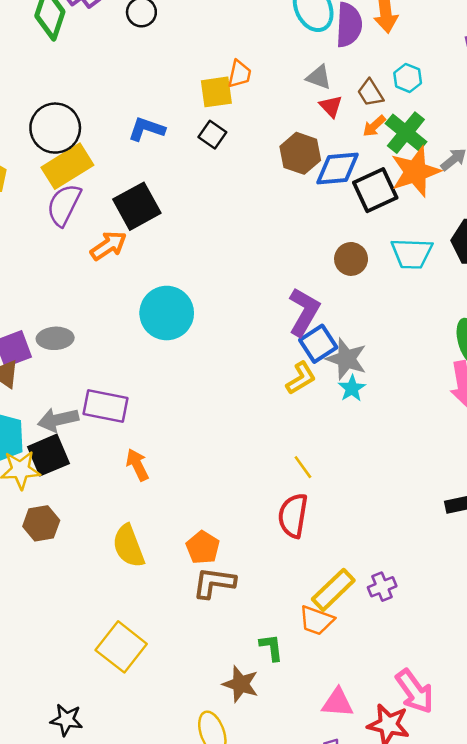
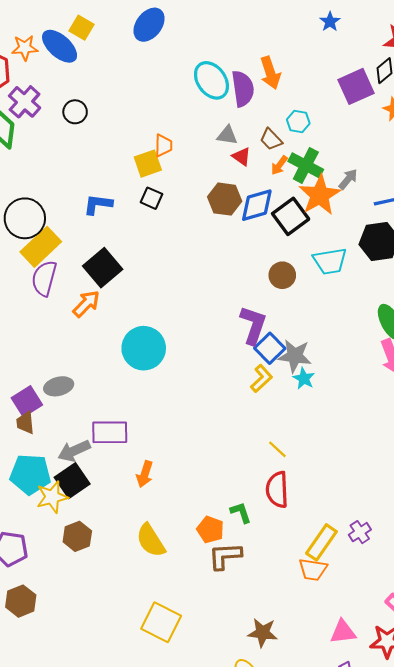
orange arrow: (137, 465) -> (145, 474), turned -125
green L-shape: (271, 647) -> (241, 512), moved

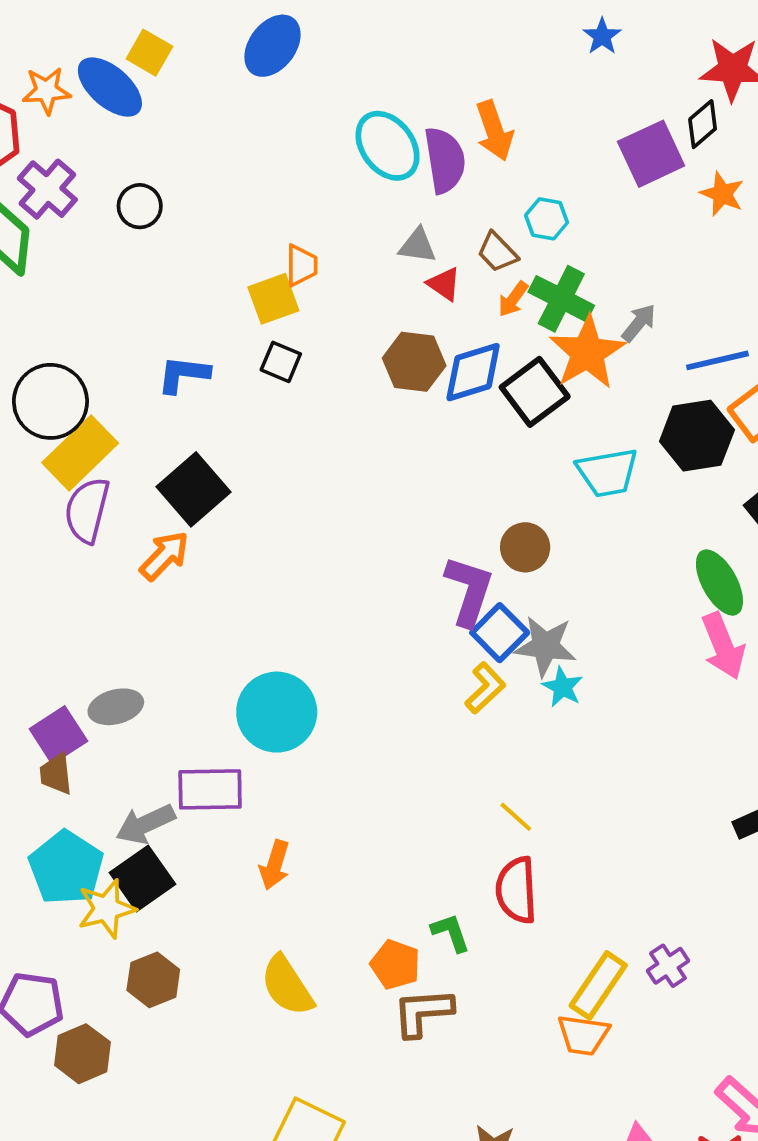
brown circle: (282, 275) -> (525, 547), moved
cyan circle: (144, 348) -> (277, 712), moved
cyan pentagon: (30, 474) -> (66, 868), turned 30
brown hexagon: (21, 601) -> (82, 1054), moved

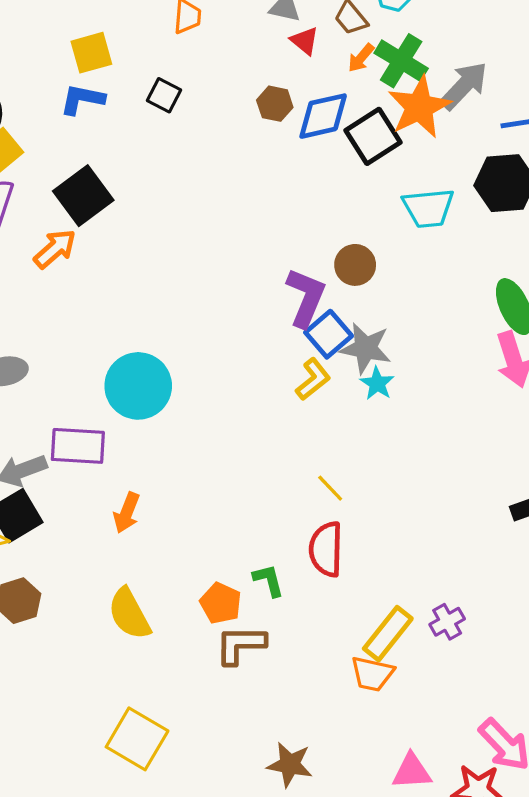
yellow square: (273, 299) -> (91, 53), moved
gray arrow: (639, 323) -> (464, 86), size x1.6
brown hexagon: (414, 362) -> (275, 104), size x0.7

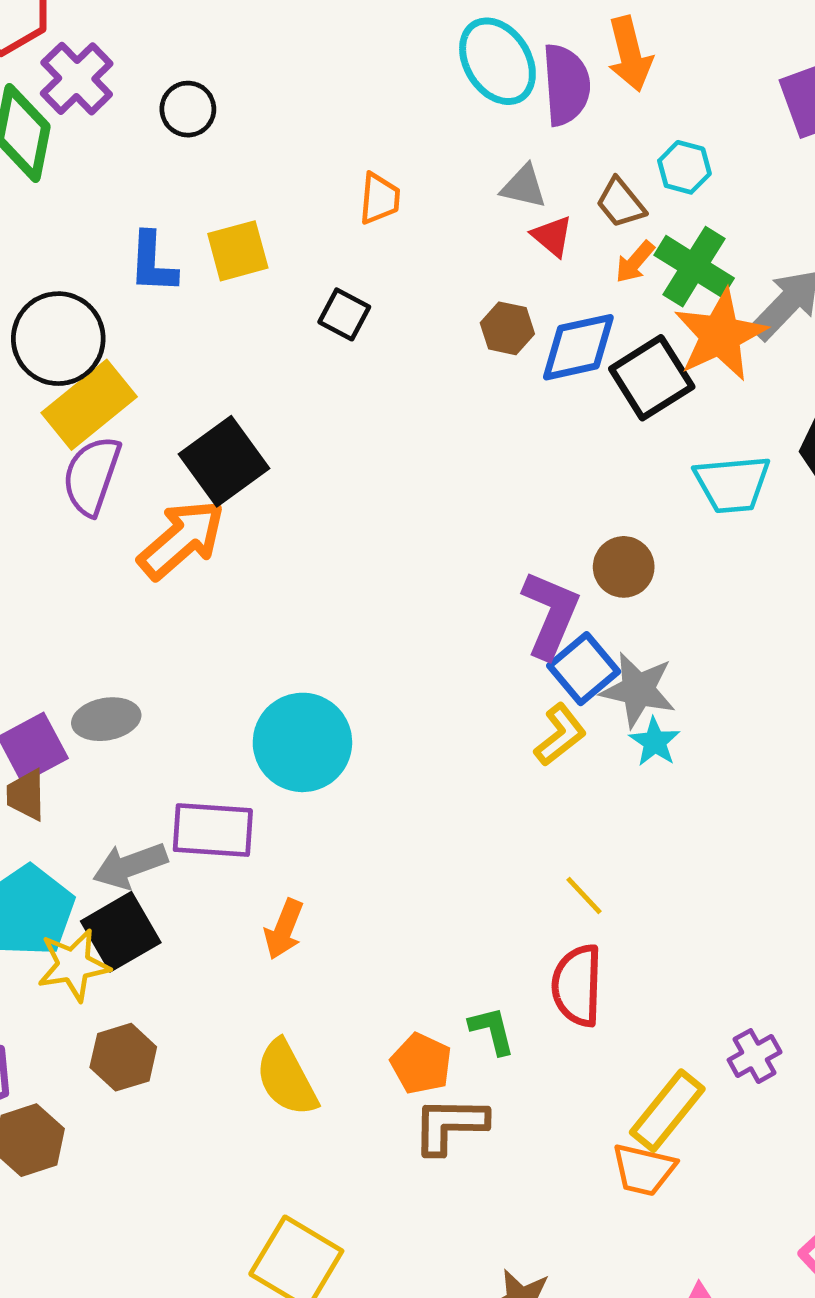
blue L-shape: (82, 99) -> (153, 263), moved, turned -99
orange arrow: (55, 249) -> (182, 539), size x1.4
purple cross: (447, 622) -> (755, 1056), moved

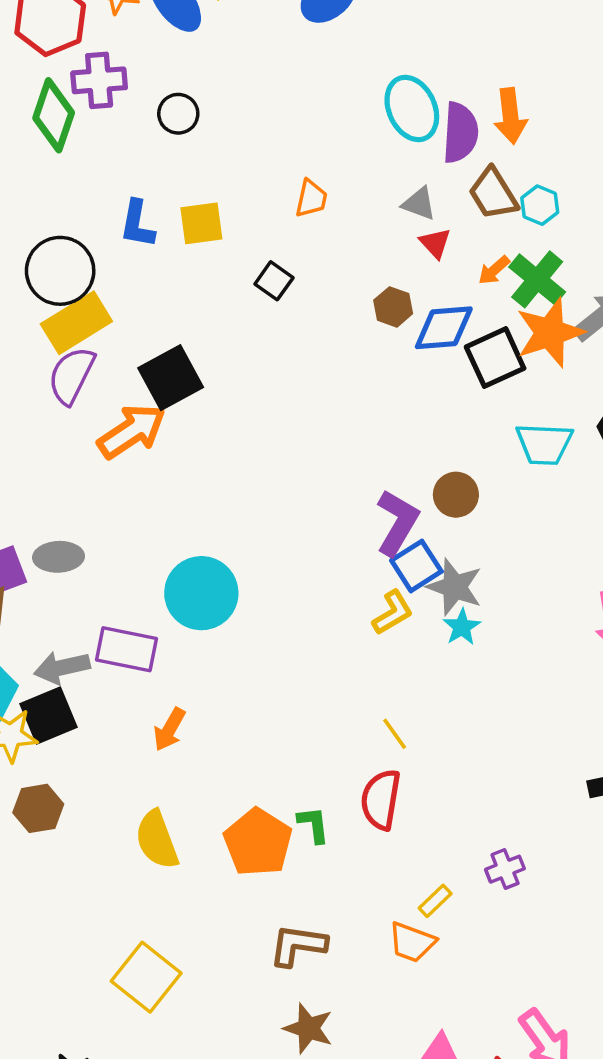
purple cross: (77, 79) -> (99, 80), turned 32
brown trapezoid: (621, 203) -> (493, 194), moved, size x1.4
orange pentagon: (421, 1064) -> (258, 842), size x1.5
yellow rectangle: (667, 1111) -> (435, 901), size x0.6
brown L-shape: (450, 1125) -> (298, 945), moved

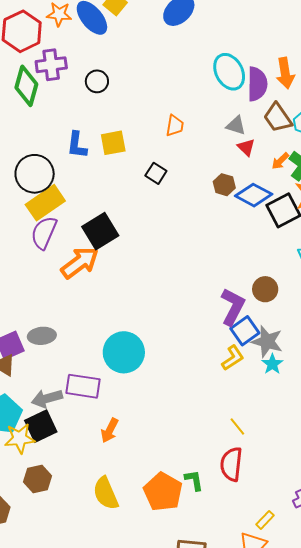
blue diamond: (444, 328) -> (254, 195), turned 36

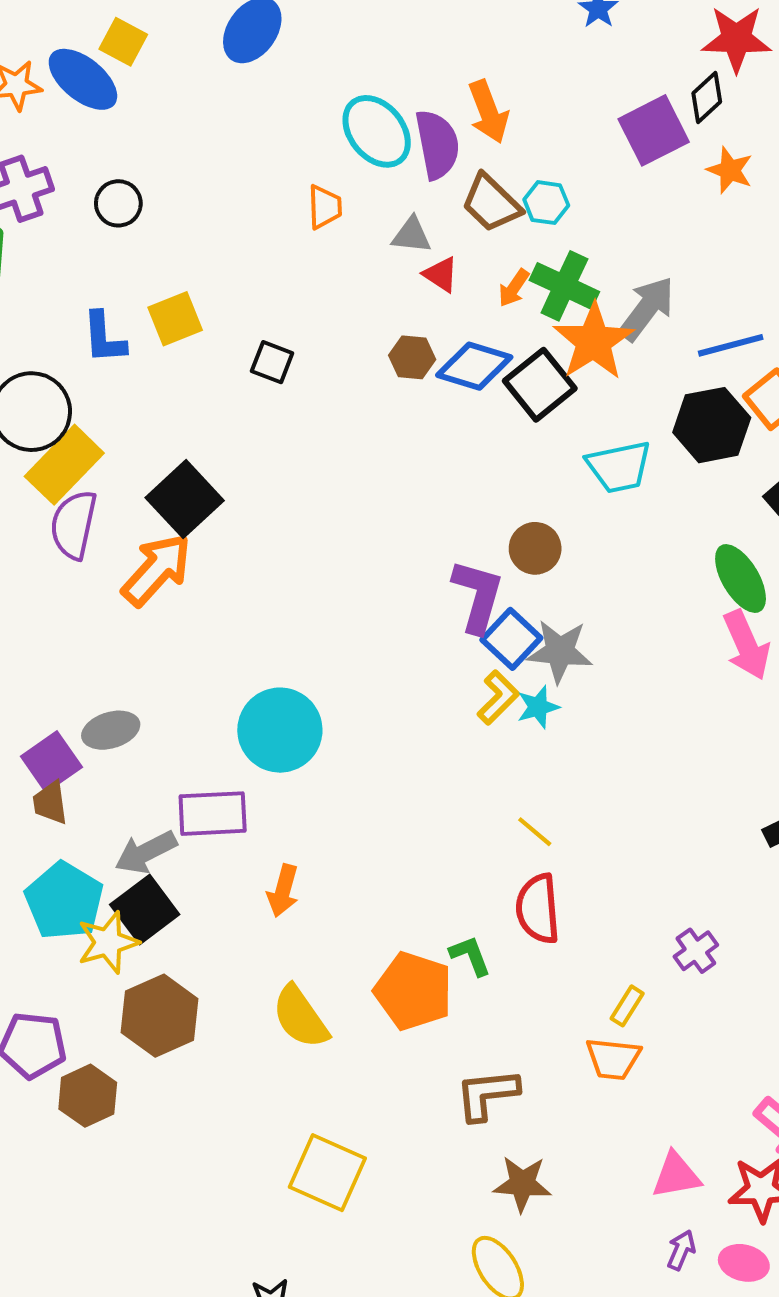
orange trapezoid: (175, 126) -> (325, 207), moved
cyan star: (272, 364) -> (538, 707), moved, turned 30
brown hexagon: (38, 479) -> (160, 1016), size x1.4

